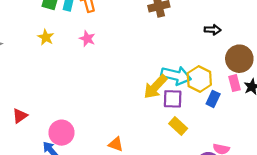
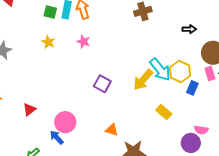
cyan arrow: (176, 76) -> (160, 69), turned 40
purple square: (173, 99) -> (102, 84), moved, turned 30

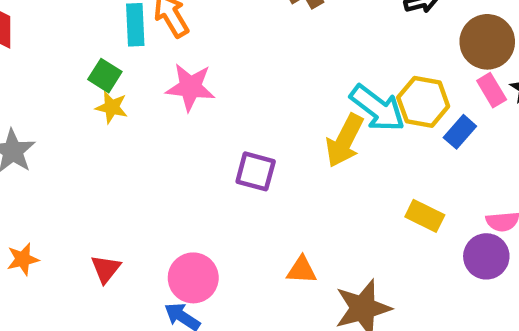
green square: (50, 12) -> (105, 76), moved, turned 32
pink star: (83, 42) -> (190, 87), size x1.5
blue rectangle: (192, 88) -> (460, 132), turned 32
yellow rectangle: (164, 112) -> (425, 216), moved

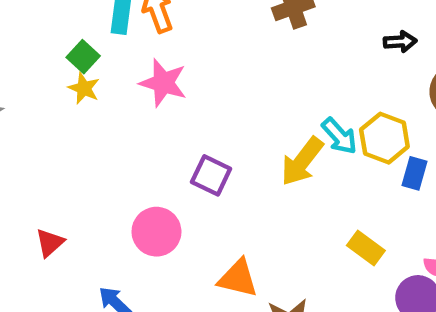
cyan arrow: (377, 108) -> (339, 136), size x0.7
blue rectangle: (460, 132) -> (415, 173), turned -36
orange triangle: (302, 270) -> (238, 278), size x1.4
pink circle: (193, 278) -> (156, 232), moved

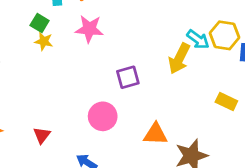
purple square: (211, 175) -> (128, 77), turned -30

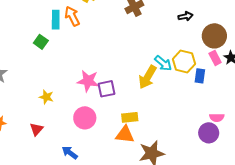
pink star: (89, 29) -> (88, 81), moved
yellow star: (44, 41) -> (46, 97), moved
yellow rectangle: (226, 101) -> (130, 117), moved, turned -35

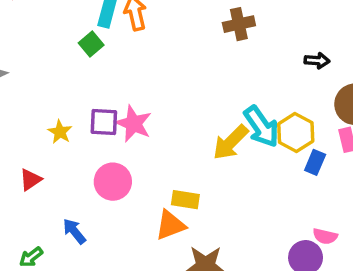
green square: (41, 42) -> (91, 44), moved
cyan arrow: (163, 63) -> (262, 127), size x1.4
purple square: (106, 89) -> (104, 122), moved
orange triangle: (125, 135) -> (170, 225), turned -42

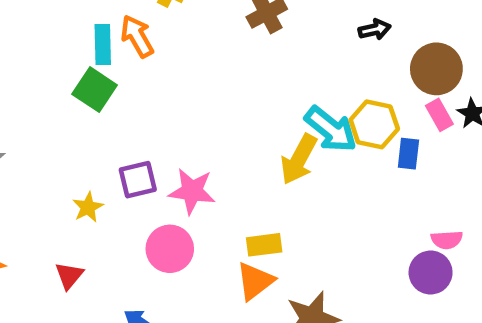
green square: (91, 44) -> (95, 90), size x1.4
pink star: (134, 124) -> (192, 191), moved
yellow star: (60, 132) -> (88, 207), turned 30

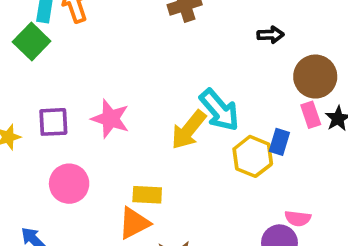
yellow hexagon: (374, 124) -> (253, 156), moved
pink star: (192, 191) -> (110, 119), moved

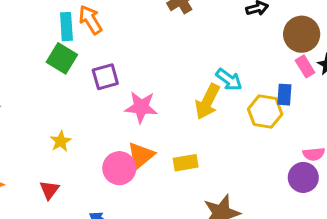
cyan arrow: (219, 110) -> (229, 80), size x0.7
purple square: (53, 122) -> (105, 77), moved
orange triangle: (134, 223) -> (141, 156), moved

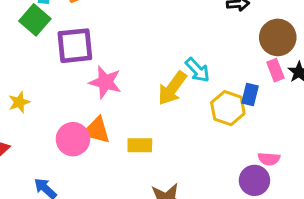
purple square: (105, 77) -> (75, 46), size x1.4
orange triangle: (141, 156) -> (96, 130), turned 44

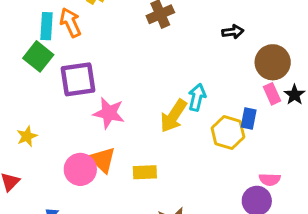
cyan arrow: (198, 70) -> (197, 97), turned -120
orange triangle: (96, 130) -> (103, 160), turned 32

